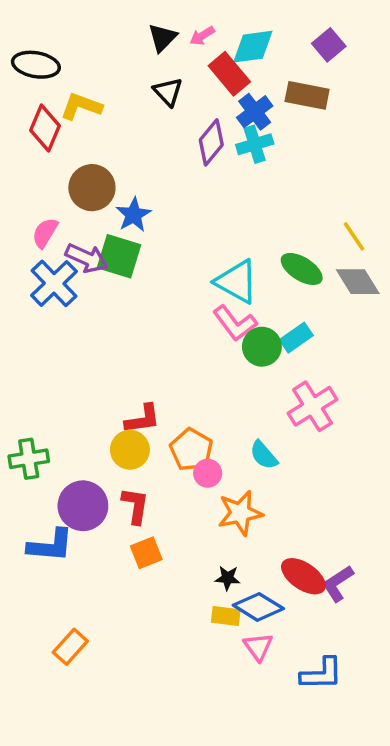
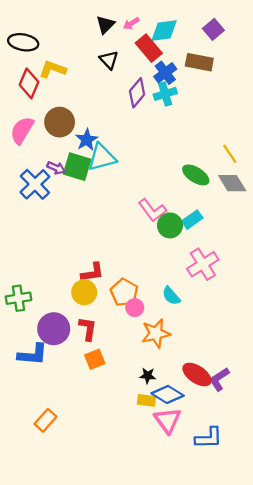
pink semicircle: (45, 233) -> (22, 130), moved, size x1.4
purple arrow: (87, 258) -> (56, 168), size x0.7
cyan triangle: (237, 282) -> (102, 157), moved, turned -44
pink triangle: (258, 647) -> (168, 420), size x1.4

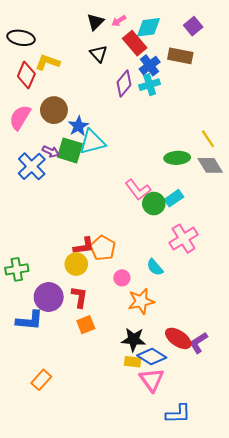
green ellipse: (196, 175) -> (177, 158), turned -35
orange pentagon: (124, 292) -> (103, 248), moved
black star: (148, 376) -> (134, 339), size x1.6
blue L-shape: (209, 438) -> (178, 414), moved

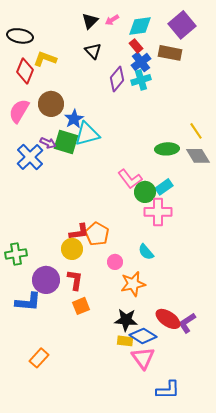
purple square: (193, 26) -> (182, 25), size x1.5
red rectangle: (135, 43) -> (136, 46), moved, size x0.6
pink cross: (184, 239) -> (158, 212), moved, turned 32

